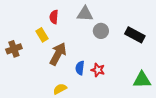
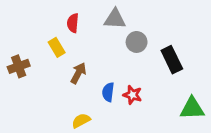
black rectangle: (135, 35) -> (172, 60), moved, turned 36
brown arrow: (58, 54) -> (78, 73), size x0.7

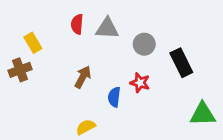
gray triangle: (115, 19) -> (107, 28), moved
yellow rectangle: (57, 47) -> (33, 43), moved
red star: (132, 95) -> (140, 83), moved

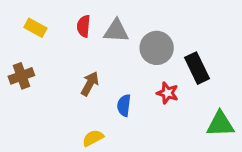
yellow rectangle: (33, 43) -> (35, 28), moved, turned -30
gray circle: (144, 44) -> (157, 48), size x1.4
red star: (140, 83) -> (167, 93), moved

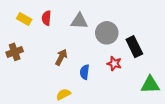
red semicircle: (84, 26) -> (46, 18), moved

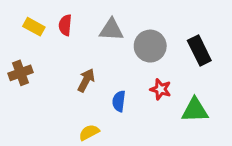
black rectangle: (134, 47) -> (199, 51), moved
green triangle: (150, 85) -> (195, 110), moved

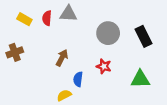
gray triangle: (111, 30) -> (68, 14), moved
red star: (161, 89) -> (104, 66), moved
blue semicircle: (119, 101) -> (78, 79), moved

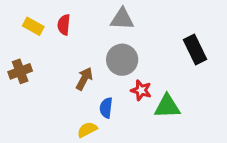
gray triangle: (68, 14) -> (122, 19), moved
gray circle: (108, 33) -> (122, 60), moved
green triangle: (140, 79) -> (167, 106), moved

